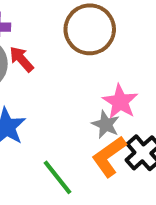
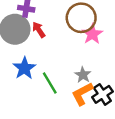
pink star: (120, 102) -> (92, 34), moved
green line: (57, 177) -> (50, 83), moved

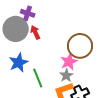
brown circle: (81, 18) -> (80, 46), moved
pink star: (92, 34) -> (69, 62), moved

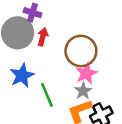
red arrow: (35, 32) -> (43, 37), turned 40
brown circle: (80, 46) -> (81, 51), moved

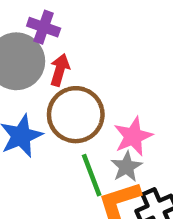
brown circle: (81, 51) -> (76, 115), moved
green line: (47, 95) -> (92, 175), moved

